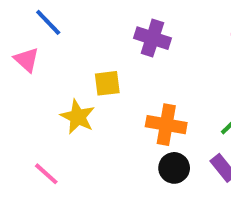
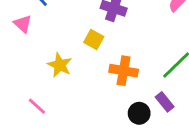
yellow square: (107, 83) -> (94, 39), moved, turned 36
black circle: (174, 168) -> (139, 113), moved

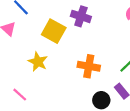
yellow square: (94, 39) -> (54, 31), moved, size x1.5

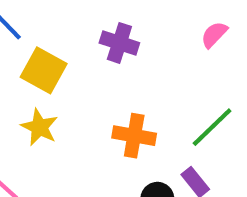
yellow square: (54, 31) -> (44, 70), moved

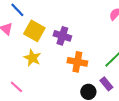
purple cross: (119, 43) -> (62, 36), moved

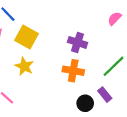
purple cross: (62, 36) -> (78, 42), moved

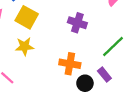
yellow star: (24, 66) -> (24, 46), turned -30
orange cross: (73, 71) -> (70, 64), moved

